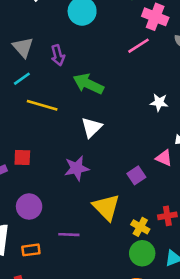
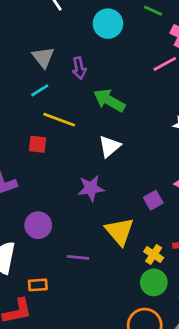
red square: (22, 157) -> (37, 144), moved
orange rectangle: (31, 250) -> (38, 285), moved

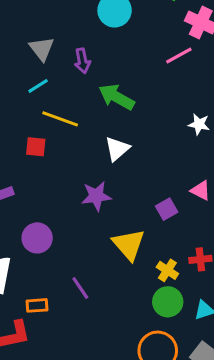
purple line: (78, 257) -> (80, 288), moved, turned 50

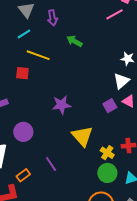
green arrow: (117, 97) -> (74, 41), size x0.7
white triangle: (117, 149) -> (121, 81), moved
purple square: (167, 209) -> (110, 106), moved
orange rectangle: (37, 305) -> (23, 175), turned -32

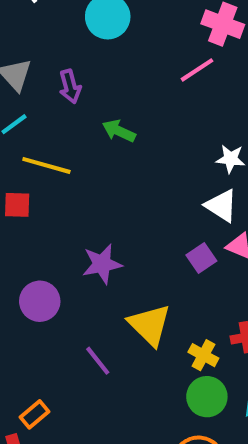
white triangle: (121, 81) -> (221, 206), turned -42
purple circle: (23, 132) -> (40, 301), moved
purple line: (51, 164) -> (98, 361), moved

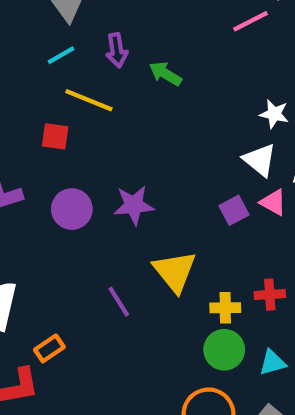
purple arrow: (70, 86) -> (117, 50), moved
purple circle: (40, 301) -> (72, 209), moved
yellow cross: (203, 355) -> (225, 308), turned -36

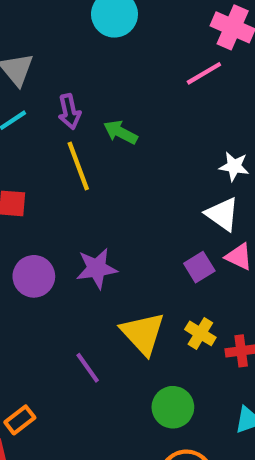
yellow line: (89, 100) -> (78, 166), moved, turned 51
yellow cross: (225, 308) -> (200, 333), moved, turned 36
green circle: (224, 350) -> (173, 407), moved

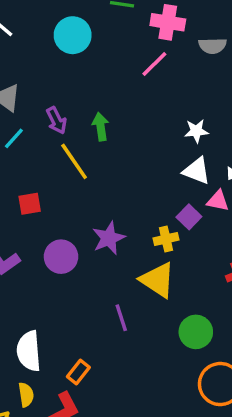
green arrow: (120, 132) -> (101, 127), turned 68
yellow cross: (200, 333) -> (166, 239), moved, turned -30
purple line: (88, 368) -> (121, 318), turned 32

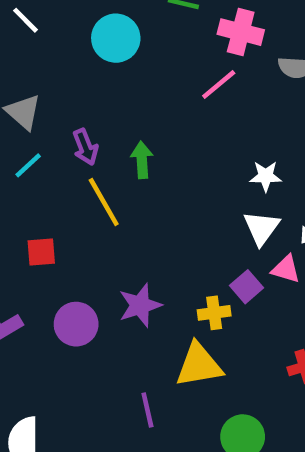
white triangle: (197, 171) -> (261, 228), turned 40
yellow triangle: (158, 280) -> (199, 365), turned -48

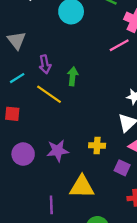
cyan line: (28, 165) -> (17, 78), moved
yellow line: (104, 202) -> (49, 94), turned -36
purple square: (246, 287) -> (122, 168), moved, turned -35
yellow cross: (214, 313) -> (97, 146), moved

